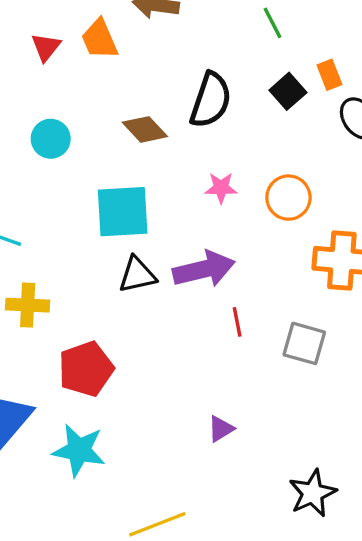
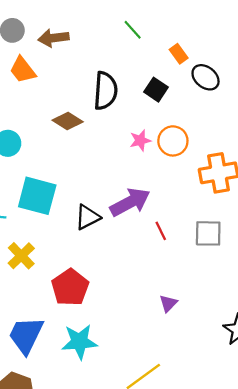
black square: (288, 91) -> (156, 90), moved
pink star: (221, 188) -> (140, 140), moved
cyan square: (123, 212) -> (37, 196), moved, turned 33
yellow cross: (28, 305) -> (21, 256), turned -32

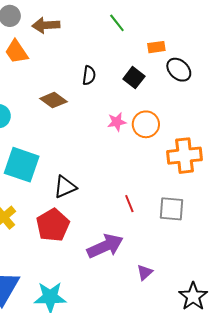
orange rectangle: (179, 54) -> (156, 47), turned -66
black semicircle: (105, 91) -> (89, 75), size x0.6
purple arrow: (130, 202) -> (105, 246), moved
red pentagon: (70, 287) -> (53, 225), moved
purple triangle: (168, 303) -> (145, 272), moved

